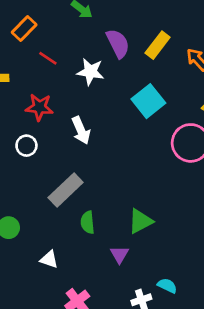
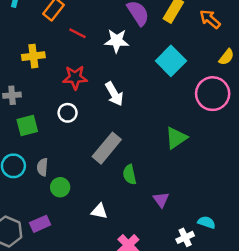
green triangle: (140, 221) -> (176, 138), moved

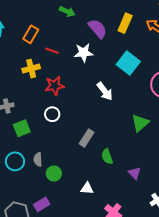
yellow cross: (33, 56) -> (31, 69), moved
white arrow: (114, 94) -> (105, 91), moved
gray rectangle: (107, 148) -> (87, 138), size x0.7

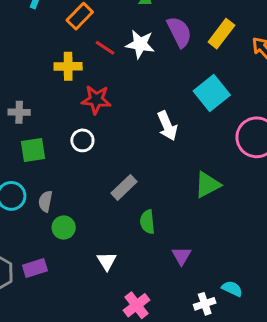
white star: (84, 53) -> (140, 44), moved
white triangle: (87, 188) -> (107, 261), turned 40

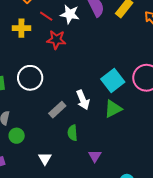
cyan square: (212, 93) -> (113, 80), moved
red star: (96, 100) -> (56, 40), moved
white arrow: (167, 126) -> (83, 100), moved
white circle: (82, 140) -> (30, 78), size x1.6

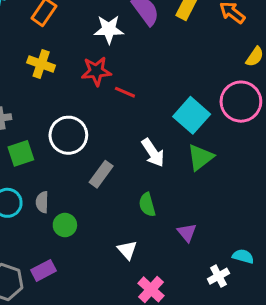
red line: (46, 16) -> (125, 92), moved
yellow cross: (21, 28) -> (41, 64), turned 30
gray rectangle: (57, 110) -> (101, 174), moved
white triangle: (45, 159) -> (127, 250), moved

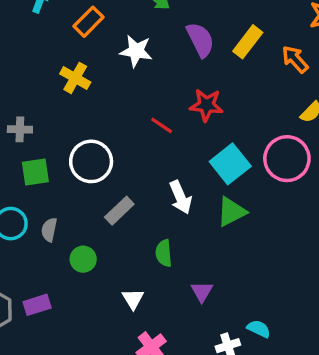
white star: (109, 29) -> (136, 51), moved
red star: (96, 71) -> (206, 105), moved
green circle: (65, 225) -> (83, 259), moved

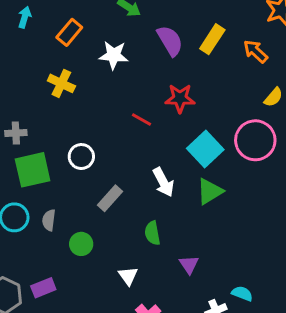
white circle: (91, 161) -> (81, 157), size x0.7
green square: (35, 172) -> (33, 170), size x1.4

